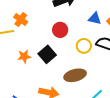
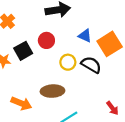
black square: (47, 54) -> (23, 51), moved

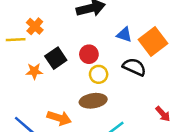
red circle: (46, 40) -> (89, 54), moved
yellow circle: (68, 62) -> (99, 74), moved

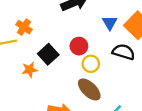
blue triangle: (124, 35) -> (110, 23), turned 49
brown ellipse: (93, 101) -> (89, 89), turned 60

